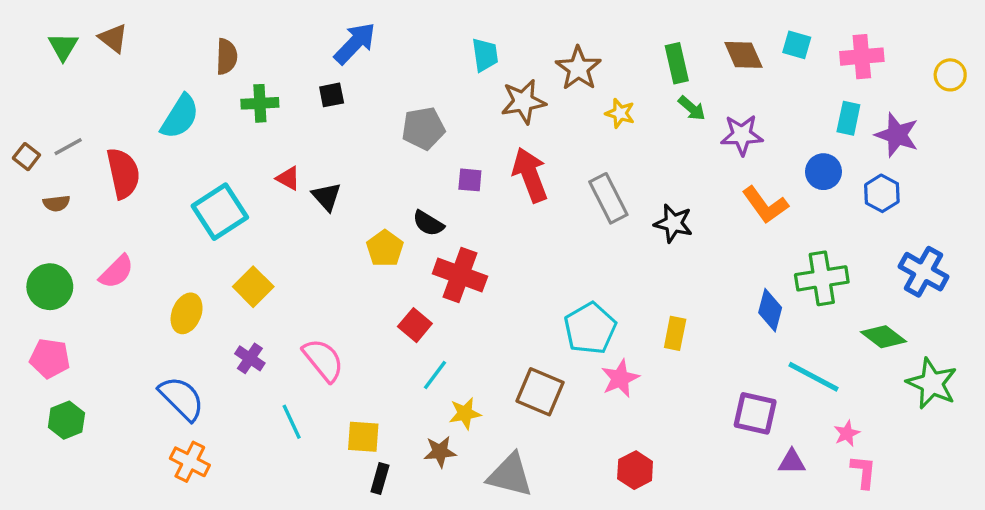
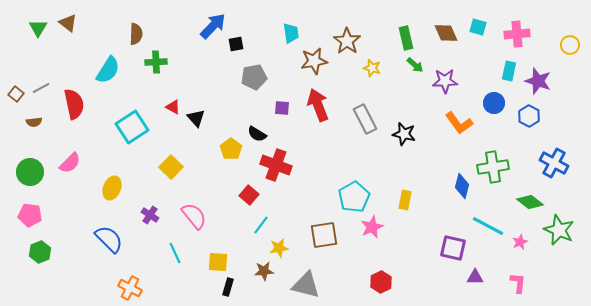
black square: (332, 95) -> (236, 44), moved
yellow square: (253, 287) -> (171, 167), moved
brown square: (540, 392) -> (324, 235), turned -32
pink star: (847, 433) -> (520, 242), moved
orange cross: (190, 462) -> (130, 288), moved

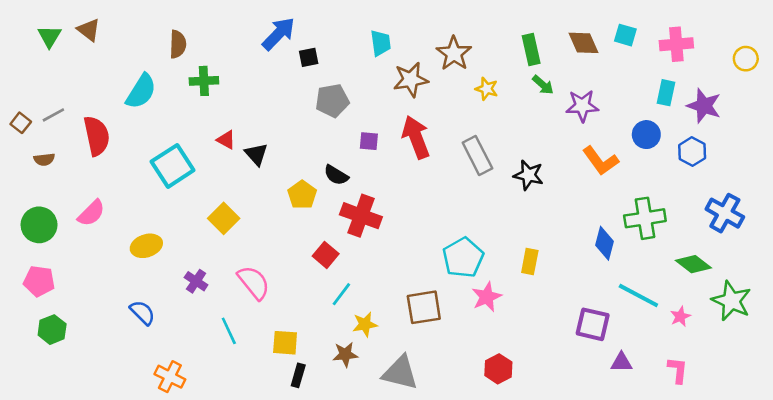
yellow ellipse: (112, 188) -> (146, 246), turned 50
blue semicircle: (109, 239) -> (142, 313), size x0.7

